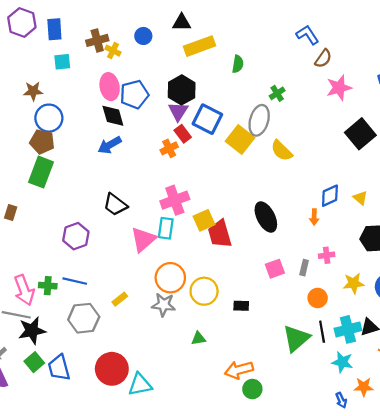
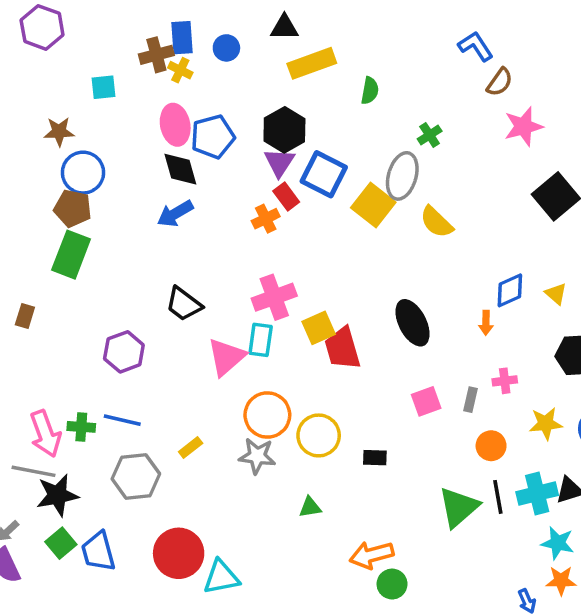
blue rectangle: (54, 29) -> (182, 38), moved
cyan star: (342, 362) -> (558, 543), moved

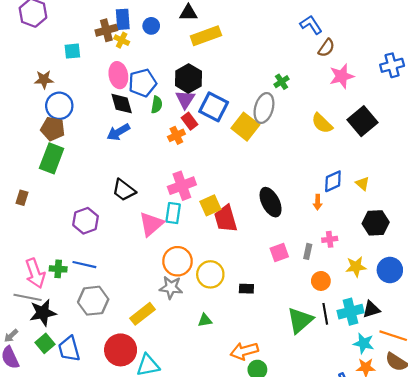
green semicircle: (370, 91) -> (157, 105), moved
yellow semicircle: (436, 222) -> (322, 123), moved
yellow rectangle: (191, 447) -> (142, 314), moved, size x1.6

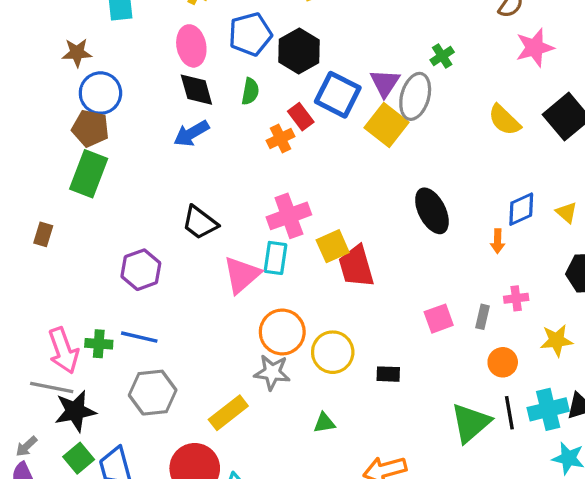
blue pentagon: (142, 83) -> (250, 34), moved
purple triangle: (185, 99) -> (385, 83), moved
black ellipse: (271, 202) -> (432, 211), moved

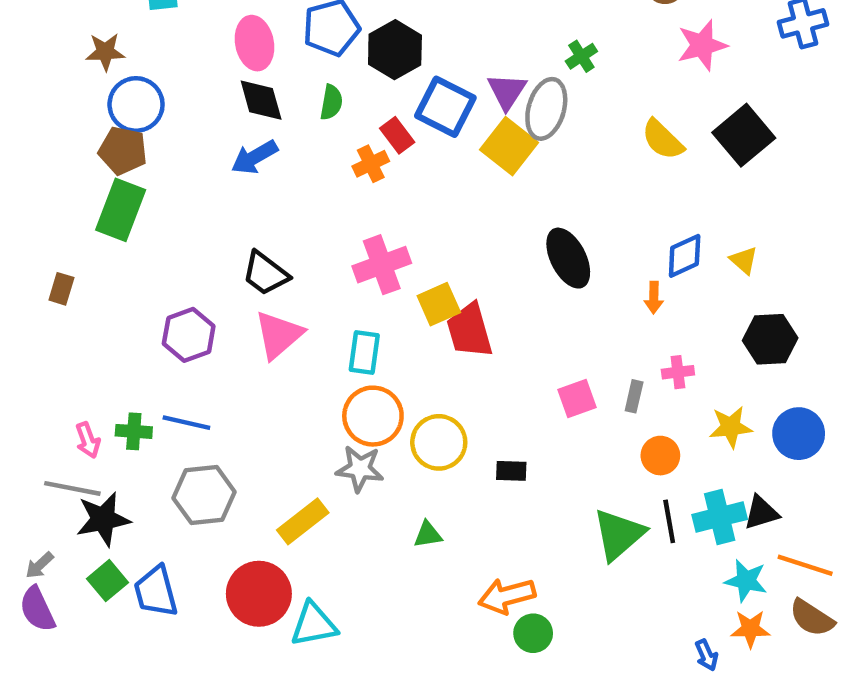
cyan rectangle: (275, 258) -> (364, 352), moved
pink triangle: (242, 275) -> (279, 335), moved
pink arrow: (63, 350) -> (88, 440), size x0.6

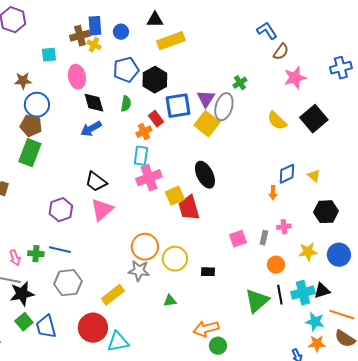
pink ellipse: (254, 43) -> (77, 77), moved
blue square: (445, 107) -> (178, 106), turned -36
black ellipse: (568, 258) -> (205, 175), moved
cyan rectangle: (364, 352) -> (141, 156), moved

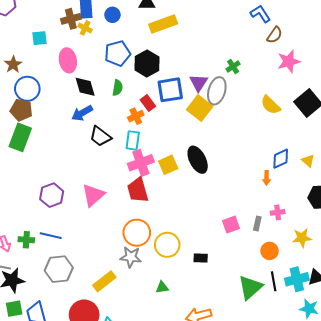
brown star: (23, 81) -> (13, 64), turned -30
black trapezoid: (96, 182) -> (100, 136), moved
yellow square: (175, 196) -> (168, 165), moved
red trapezoid: (189, 208) -> (138, 190), moved
green square: (24, 322) -> (14, 309), turned 30

